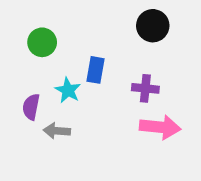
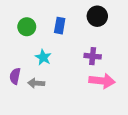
blue rectangle: (96, 70) -> (60, 26), moved
purple semicircle: (31, 107) -> (15, 76), moved

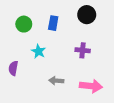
pink arrow: (102, 81) -> (91, 86), moved
gray arrow: (36, 83) -> (56, 81), moved

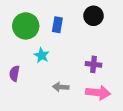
green circle: (24, 24) -> (26, 26), size x1.5
purple cross: (83, 50) -> (94, 64), moved

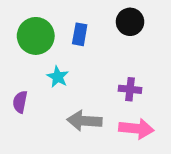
gray arrow: (61, 87) -> (84, 121), size x1.5

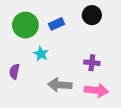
blue rectangle: (80, 34) -> (56, 24), turned 56

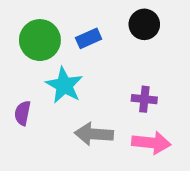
cyan star: (41, 54) -> (64, 85), size x1.5

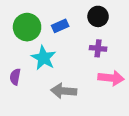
purple cross: (144, 99) -> (98, 48), moved
pink arrow: (151, 143) -> (111, 78), moved

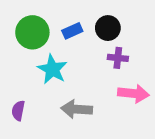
black circle: (98, 16) -> (108, 28), moved
purple semicircle: (15, 77) -> (18, 111), moved

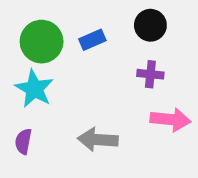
black circle: (108, 28) -> (150, 25), moved
cyan star: (52, 69) -> (34, 89), moved

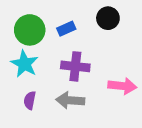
purple cross: (150, 74) -> (75, 66), moved, size x1.5
purple semicircle: (23, 141) -> (30, 100), moved

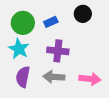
pink arrow: (122, 86) -> (90, 79), moved
purple semicircle: (30, 100) -> (23, 77), size x1.5

